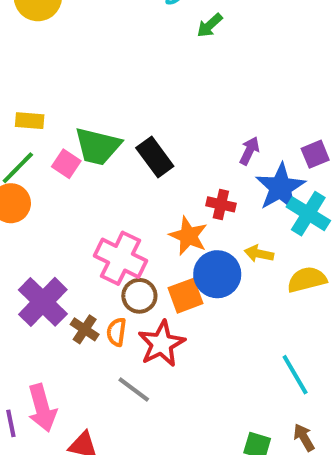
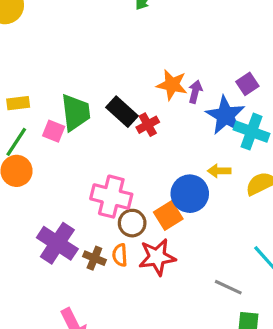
green trapezoid: (98, 146) -> (75, 112), turned -99
red cross: (221, 204) -> (148, 125), moved, turned -30
orange star: (188, 236) -> (172, 85), moved
red star: (161, 344) -> (157, 257), turned 30
gray line: (134, 389) -> (228, 287), moved

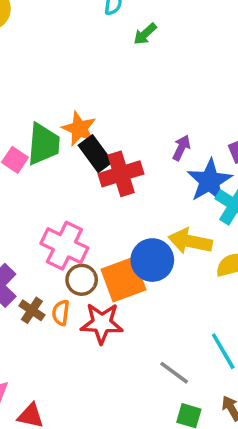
orange star: (172, 85) -> (79, 129), moved
red cross: (148, 125) -> (121, 174), size x1.6
yellow arrow: (219, 171) -> (190, 241), size x1.6
orange square: (168, 216) -> (123, 280), size x1.4

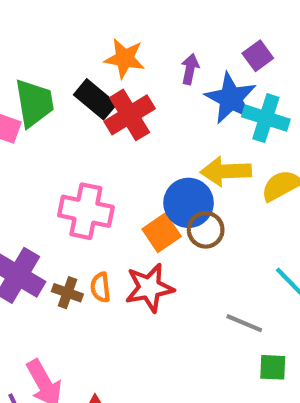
orange star: (79, 129) -> (125, 58), moved
brown circle: (82, 280) -> (206, 230), moved
orange square: (123, 280) -> (162, 233), size x0.7

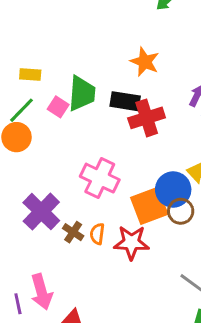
orange star: (125, 58) -> (145, 62), moved
black rectangle: (95, 99) -> (125, 101), turned -44
orange square: (162, 233) -> (149, 206), size x1.4

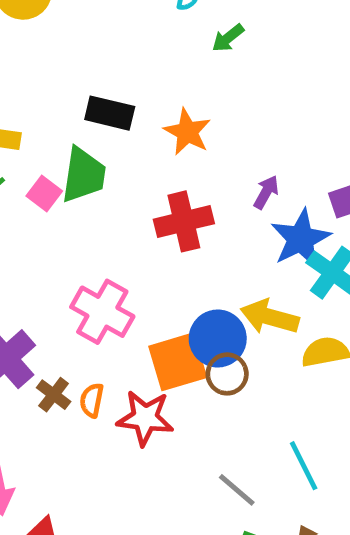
black rectangle: (125, 101) -> (110, 113), moved

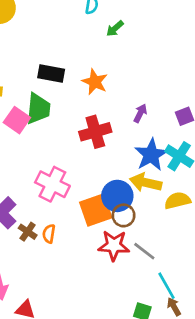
pink square: (44, 194) -> (17, 120), size x1.4
blue star: (301, 239) -> (151, 155), moved
red star: (145, 418) -> (114, 245), moved
cyan line: (304, 466) -> (166, 286), moved
gray line: (237, 490) -> (144, 251), moved

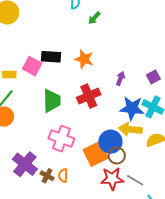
green trapezoid: (38, 109) -> (52, 101), moved
pink square: (17, 120) -> (32, 66), moved
blue star: (151, 155) -> (132, 108), turned -30

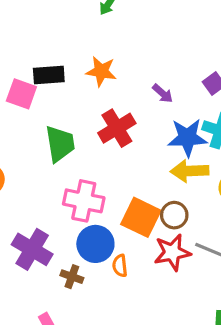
purple arrow: (120, 78) -> (163, 93), turned 120
blue circle: (110, 142) -> (95, 244), moved
orange square: (96, 154) -> (141, 217), turned -30
brown cross: (47, 176) -> (72, 277), moved
orange semicircle: (63, 176) -> (120, 266), moved

